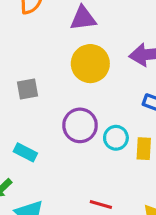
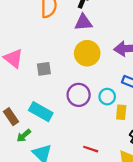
cyan circle: (116, 138) -> (107, 97), moved
cyan rectangle: (25, 152) -> (41, 112), size x1.5

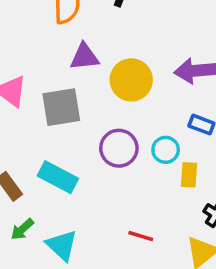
purple triangle: (83, 22) -> (84, 57), moved
gray square: (44, 69) -> (61, 107), size x1.6
green arrow: (24, 136) -> (22, 229), moved

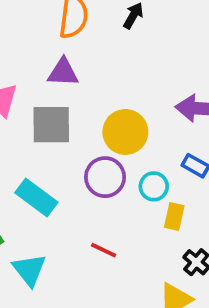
purple triangle: (84, 57) -> (63, 72), moved
yellow circle: (131, 80) -> (125, 132), moved
red line: (141, 236) -> (104, 250), moved

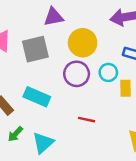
purple triangle: (63, 72) -> (54, 17), moved
cyan triangle: (29, 270) -> (43, 143), turned 40

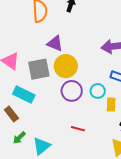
purple triangle: (54, 17) -> (55, 43), turned 30
yellow circle: (83, 43) -> (66, 66), moved
cyan rectangle: (37, 97) -> (24, 95), moved

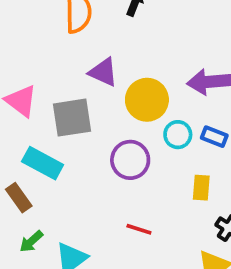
yellow circle: (66, 66) -> (147, 100), moved
cyan circle: (98, 91) -> (178, 135), moved

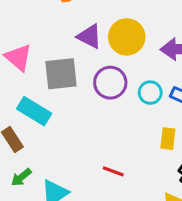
yellow circle: (147, 100) -> (127, 37), moved
purple circle: (130, 160) -> (110, 83), moved

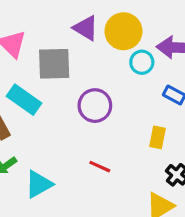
purple circle: (110, 83) -> (95, 106), moved
cyan circle: (150, 93) -> (142, 62), moved

